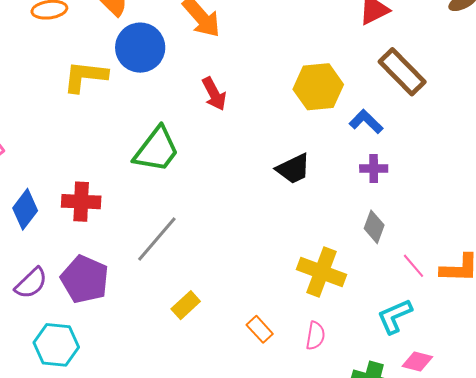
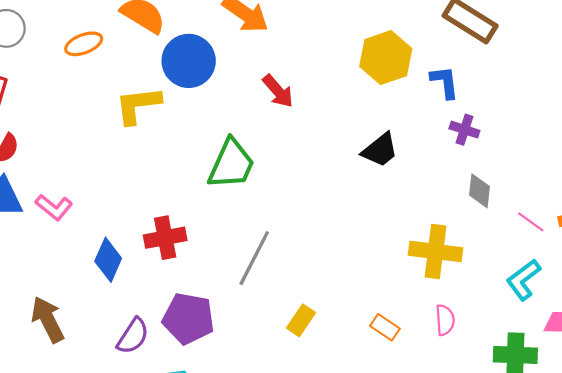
blue L-shape: (366, 122) -> (445, 82), turned 52
purple cross: (374, 168) -> (464, 130), turned 32

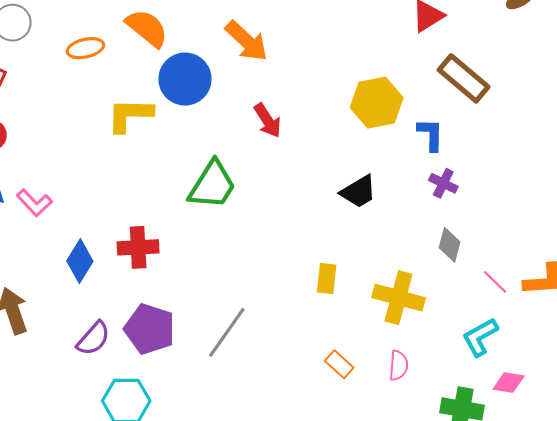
gray line: (254, 258) -> (227, 332), moved
yellow rectangle: (301, 320) -> (327, 278), moved, turned -36

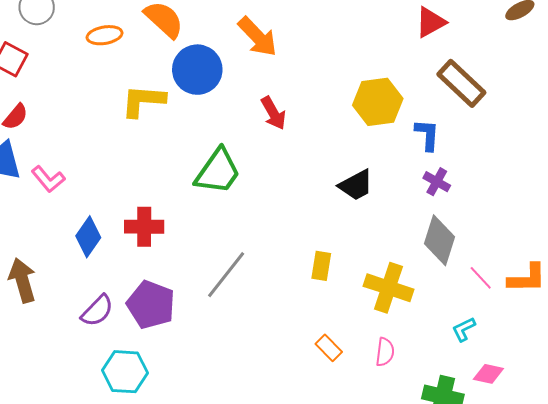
gray diamond: (450, 245) -> (439, 240), size x1.5
gray line: (227, 332) -> (226, 275), moved
cyan L-shape: (480, 337) -> (464, 329), size x0.7

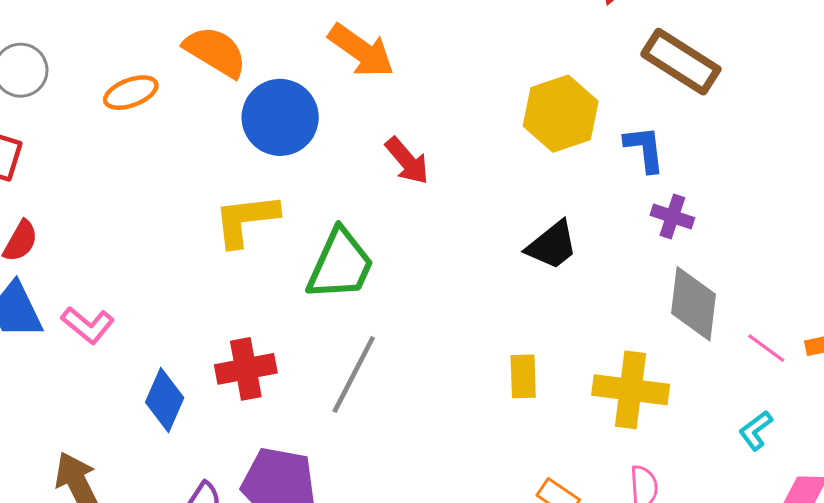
yellow L-shape: (143, 101) -> (246, 220), moved
gray line: (226, 275) -> (354, 374), moved

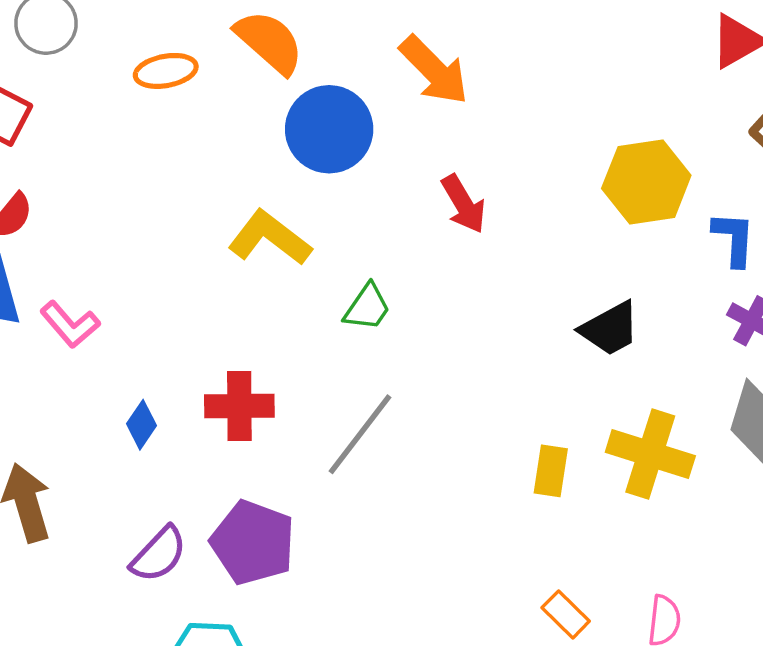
yellow L-shape: (246, 220) -> (270, 238), turned 34
green trapezoid: (340, 265) -> (367, 307), size x0.6
yellow cross: (631, 390) -> (650, 454), moved
blue diamond: (165, 400) -> (141, 425), size x0.7

